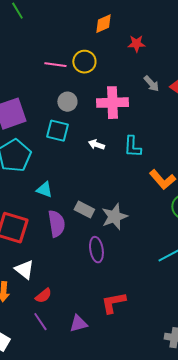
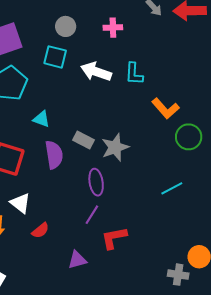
pink cross: (112, 103) -> (113, 28), size x0.6
white arrow: (96, 145) -> (96, 72), size x1.8
purple line: (40, 322) -> (92, 215), moved, turned 66

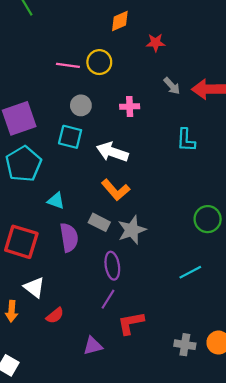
cyan L-shape: (134, 74) -> (186, 140), moved
orange L-shape: (165, 108) -> (116, 190), moved
gray cross: (178, 275) -> (185, 345), moved

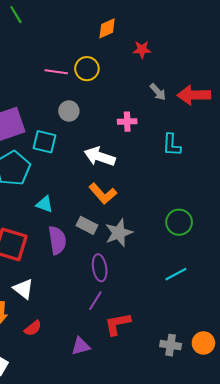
pink cross: (130, 106) -> (127, 122), moved
cyan square: (70, 137) -> (45, 142), moved
green circle: (208, 219) -> (179, 222), moved
red semicircle: (55, 315) -> (33, 328), moved

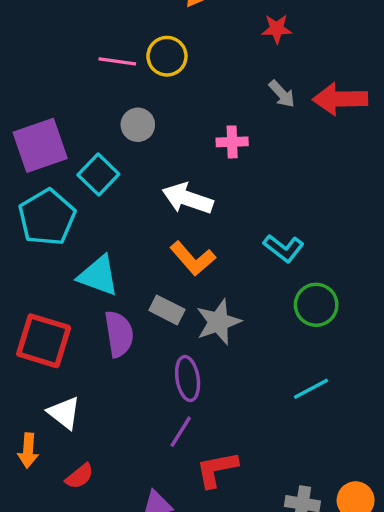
red star: (142, 50) -> (277, 29), moved
cyan square: (45, 142) -> (98, 174), turned 30
cyan L-shape: (172, 145) -> (284, 248), moved, turned -55
cyan triangle: (45, 204) -> (98, 276), size x1.5

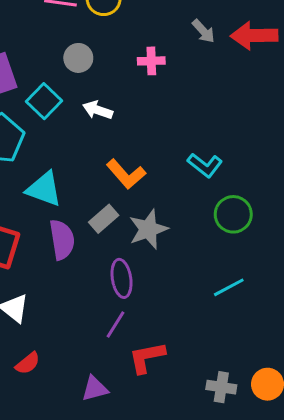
pink cross: (232, 142) -> (151, 61), moved
white arrow: (188, 198) -> (98, 110), moved, size x0.7
gray rectangle: (167, 310) -> (104, 219), turned -68

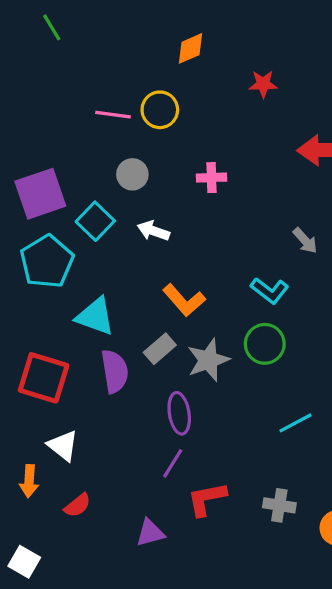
gray arrow: (203, 31) -> (305, 241), moved
green circle: (233, 214) -> (265, 344), moved
gray cross: (221, 387) -> (279, 505), moved

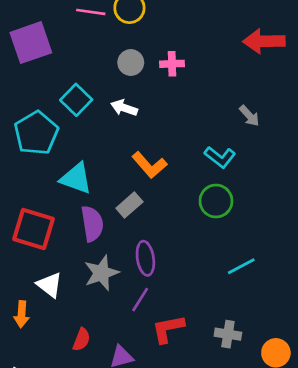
gray circle: (132, 174) -> (131, 63), moved
purple square: (40, 194) -> (31, 43), moved
gray star: (208, 360) -> (101, 273), moved
red semicircle: (77, 505) -> (81, 340), moved, turned -30

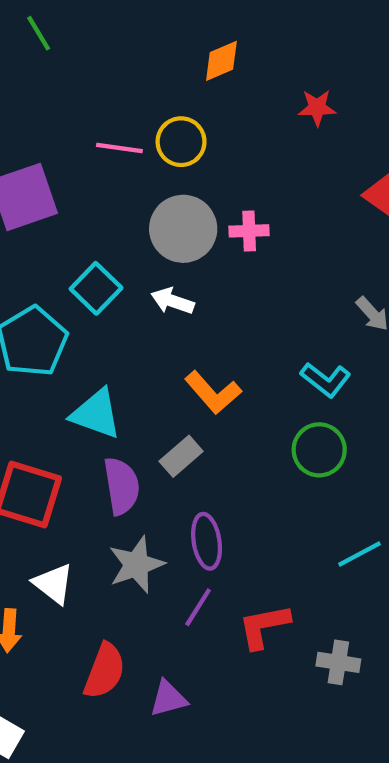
gray circle: (131, 63) -> (183, 229), size x1.6
red L-shape: (168, 329) -> (264, 626), moved
red semicircle: (81, 340) -> (105, 671), size x1.5

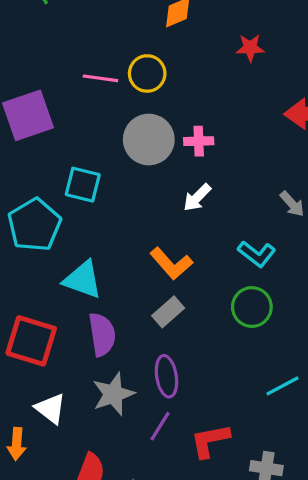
cyan square: (96, 288) -> (83, 185), turned -30
white arrow: (173, 301) -> (197, 197), moved, turned -64
gray rectangle: (181, 456) -> (168, 312), moved

